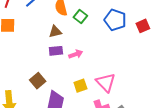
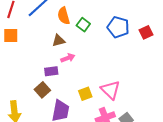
purple rectangle: (56, 51) -> (51, 71), moved
pink arrow: (76, 54) -> (68, 58), moved

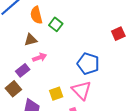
blue pentagon: (118, 27) -> (88, 64), moved
purple rectangle: (51, 71) -> (23, 70), turned -32

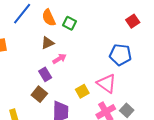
blue pentagon: (88, 64) -> (120, 55), moved
purple rectangle: (23, 70) -> (45, 74), turned -72

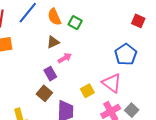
red square: (133, 21) -> (138, 21), turned -32
blue pentagon: (120, 55) -> (126, 54), turned 30

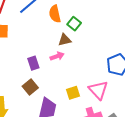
brown triangle: (53, 42) -> (65, 40), moved
purple rectangle: (50, 74) -> (33, 63), moved

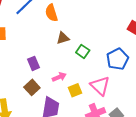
green square: (74, 24) -> (83, 51), moved
pink arrow: (57, 56) -> (59, 77), moved

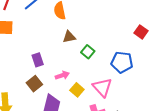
blue pentagon: (118, 59) -> (122, 62), turned 30
yellow square: (75, 90) -> (77, 90), turned -32

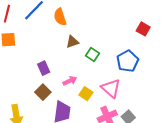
blue pentagon: (122, 62) -> (128, 61), turned -30

